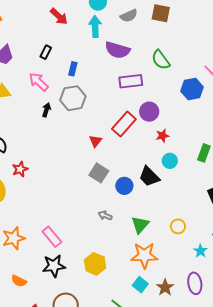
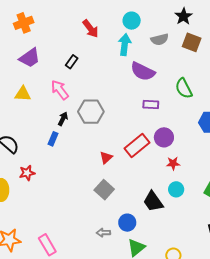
blue rectangle: (73, 69) -> (53, 139), moved
purple rectangle: (131, 81) -> (151, 104), size x0.7
blue circle: (124, 186) -> (127, 223), moved
gray arrow: (105, 215) -> (103, 233), turned -32

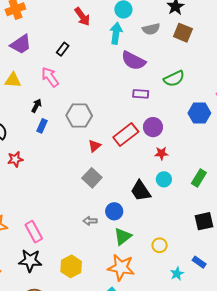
green semicircle: (184, 88) -> (174, 79), turned -90
gray hexagon: (91, 112) -> (79, 116), moved
black arrow: (63, 119) -> (36, 106), moved

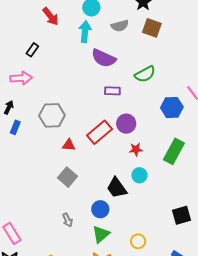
pink arrow: (50, 77) -> (21, 78), turned 125
red triangle: (95, 146) -> (69, 145), turned 48
green rectangle: (199, 178) -> (174, 151), moved, size x1.4
blue circle: (114, 211) -> (100, 209), moved
gray arrow: (90, 221) -> (68, 220), turned -112

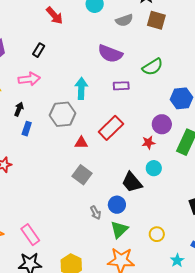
cyan arrow: (85, 32) -> (81, 88), moved
purple circle: (126, 124) -> (162, 124), moved
gray arrow: (68, 220) -> (96, 213), moved

